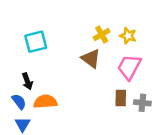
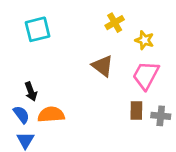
yellow cross: (102, 35) -> (115, 23), moved
cyan square: (36, 42) -> (38, 29), moved

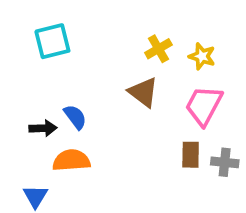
yellow cross: (115, 23) -> (158, 49), moved
black arrow: (31, 92) -> (43, 128), turned -72
blue semicircle: (21, 115) -> (75, 117), moved

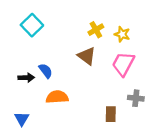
cyan square: (52, 41) -> (32, 25), turned -30
brown rectangle: (191, 155) -> (111, 114), moved
orange semicircle: (71, 160) -> (57, 97), moved

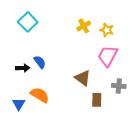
brown triangle: (87, 56) -> (83, 78), moved
orange semicircle: (57, 97) -> (40, 95), moved, turned 36

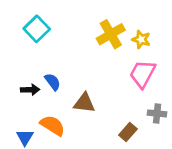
yellow cross: (84, 26) -> (111, 34), size x1.5
brown triangle: (83, 78) -> (84, 103), moved, turned -30
brown rectangle: (97, 100) -> (128, 132), turned 40

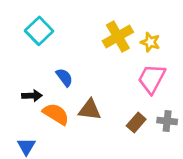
blue semicircle: (53, 82) -> (64, 77), moved
orange semicircle: (53, 125) -> (56, 114), moved
brown rectangle: (128, 132) -> (136, 122), moved

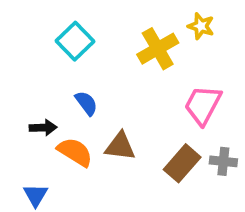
cyan square: (39, 31) -> (75, 41), moved
yellow star: (150, 42) -> (201, 26), moved
brown rectangle: (136, 122) -> (182, 163), size x1.4

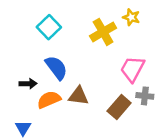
blue semicircle: (86, 103) -> (56, 68), size x1.5
orange semicircle: (75, 152) -> (49, 100), turned -55
gray cross: (223, 161) -> (145, 96), moved

